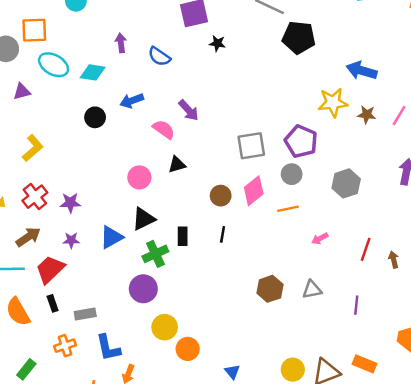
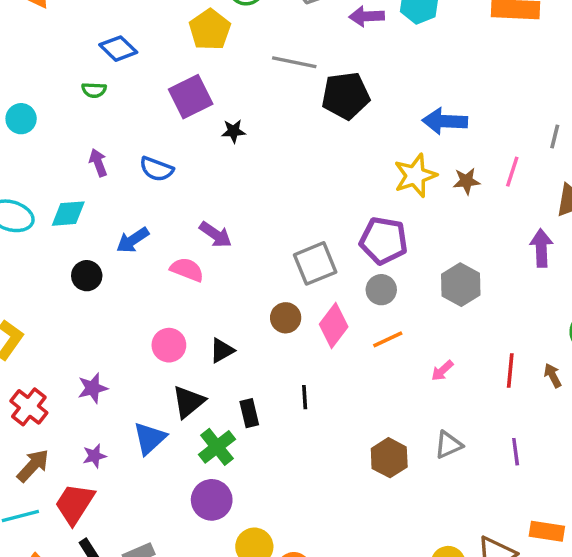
black triangle: (177, 164) -> (222, 350), moved
brown circle: (221, 196) -> (286, 318), moved
purple star: (70, 203) -> (93, 388), moved

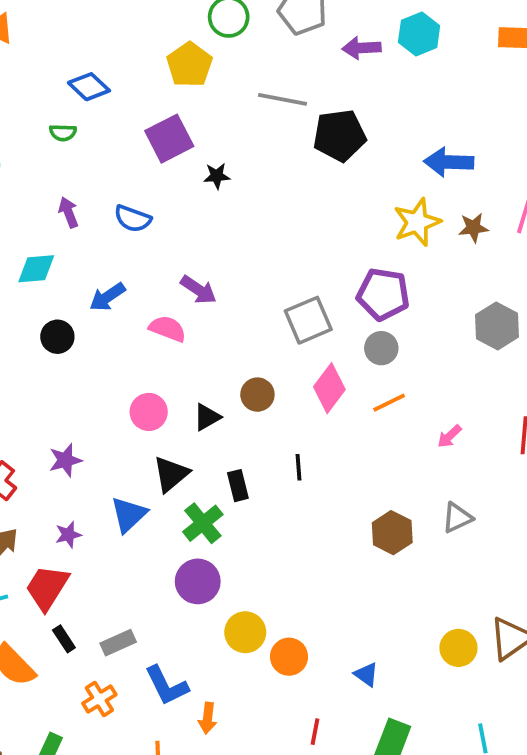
gray hexagon: (461, 285) -> (497, 326), moved
brown circle: (286, 318) -> (257, 395), moved

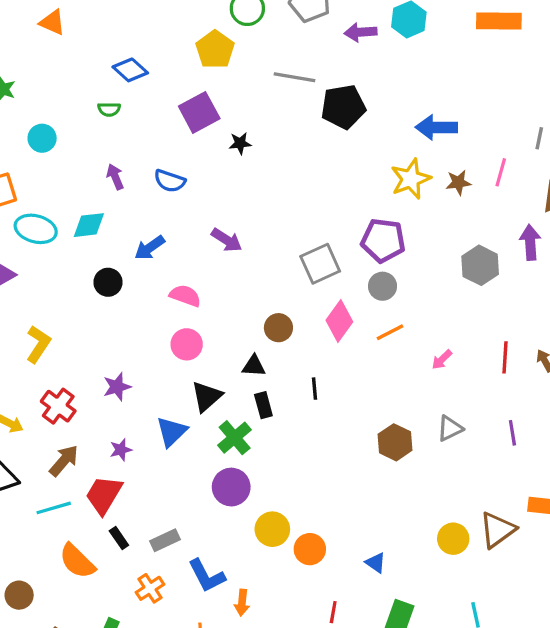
pink semicircle: (168, 329) -> (185, 296), moved
black triangle: (207, 417) -> (254, 366), moved, turned 35

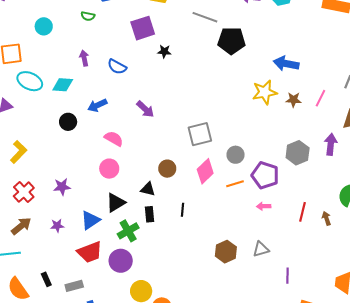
purple pentagon: (383, 240) -> (265, 175), moved
pink arrow: (442, 360) -> (264, 206), turned 32
purple line: (512, 433) -> (287, 276), moved
red trapezoid: (104, 495) -> (90, 252), moved, turned -152

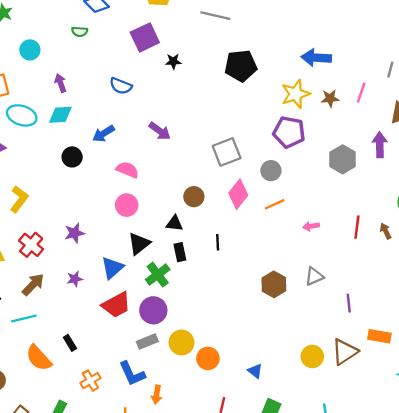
black pentagon: (231, 41) -> (241, 66), moved
purple arrow: (84, 58) -> (61, 83), moved
purple pentagon: (265, 175) -> (289, 132), moved
gray rectangle: (74, 286) -> (147, 341), moved

